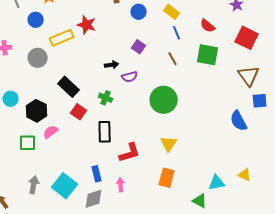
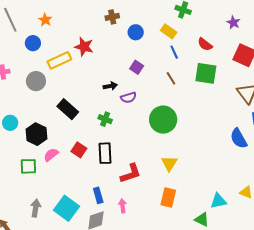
red square: (79, 112) -> (79, 150), moved

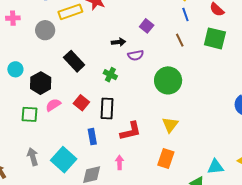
blue rectangle: (98, 195) -> (92, 137), moved
gray arrow: (36, 208) -> (33, 157), turned -30

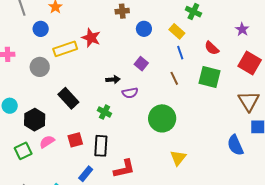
red square: (81, 103) -> (75, 140), turned 35
green square: (29, 114) -> (23, 151), turned -30
yellow triangle: (170, 125) -> (178, 158), moved
blue rectangle: (92, 137) -> (86, 174), turned 49

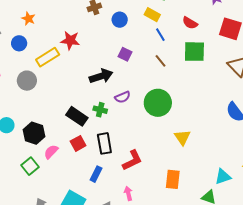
black arrow: (113, 80) -> (101, 76), size x1.6
purple semicircle: (130, 93) -> (123, 97), moved
black rectangle: (68, 98) -> (77, 116), moved

